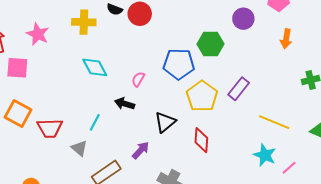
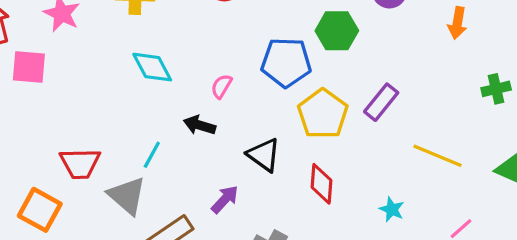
orange square: (18, 114) -> (40, 210), moved
black triangle: (165, 122) -> (264, 155), turned -45
gray triangle: (79, 148) -> (127, 196), size x1.5
cyan star: (265, 155) -> (392, 209), moved, size x0.7

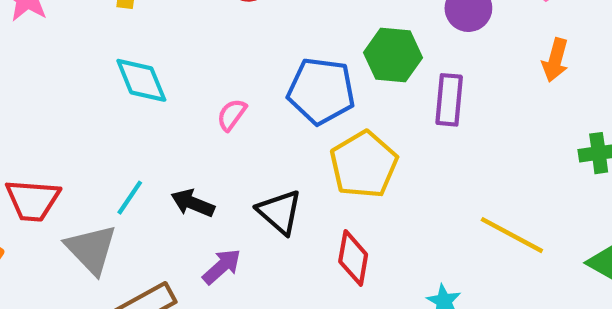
purple rectangle: (381, 102) -> (449, 100), moved, turned -39
black arrow: (200, 125) -> (193, 203), moved

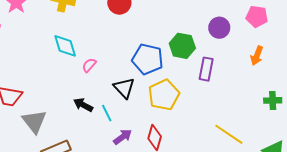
pink semicircle: (232, 115) -> (89, 65), moved
cyan line: (130, 198) -> (107, 113), moved, turned -66
black triangle: (280, 212) -> (124, 88), moved
purple arrow: (222, 267) -> (123, 137), moved

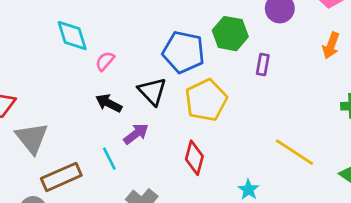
purple rectangle: (206, 69) -> (263, 65), size x0.7
black arrow: (83, 105) -> (109, 103), moved
cyan line: (107, 113) -> (109, 159), moved
purple arrow: (123, 137) -> (136, 134), moved

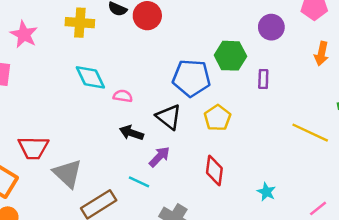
pink semicircle: (105, 61) -> (123, 96), turned 66
yellow pentagon: (206, 100) -> (217, 118), size x0.7
yellow line: (295, 152) -> (310, 133), moved
cyan line: (109, 159) -> (139, 182), turned -30

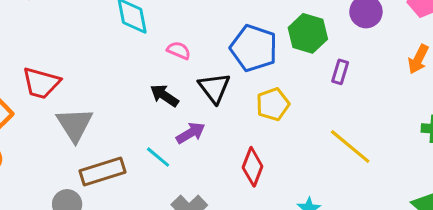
pink semicircle: (123, 96) -> (179, 50), moved
yellow line: (310, 133) -> (350, 146), moved

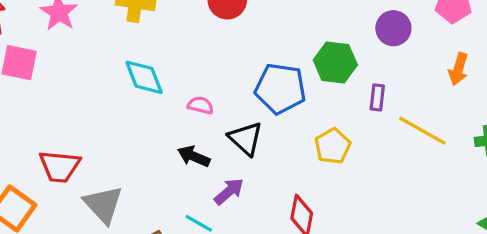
yellow pentagon: (273, 104) -> (333, 146), moved
yellow line: (350, 146) -> (422, 131), moved

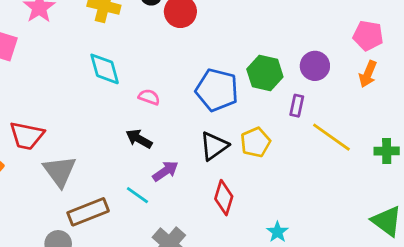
purple circle: (393, 28) -> (315, 66), moved
orange arrow: (458, 69) -> (368, 74), moved
black triangle: (246, 139) -> (214, 146), moved, turned 36

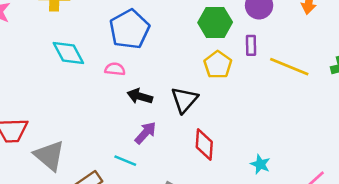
blue pentagon: (217, 90) -> (129, 29), moved, turned -30
black arrow: (139, 139) -> (140, 96), moved
yellow pentagon: (255, 142) -> (218, 65), moved

